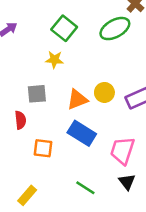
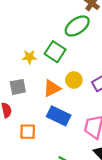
green square: (64, 28) -> (55, 52), moved

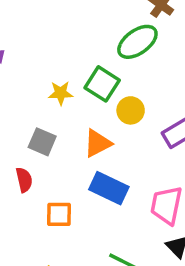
yellow circle: (74, 80) -> (131, 110), moved
gray square: (18, 87) -> (42, 142), turned 35

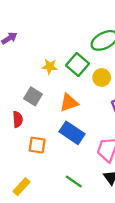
yellow circle: (131, 110) -> (102, 77), moved

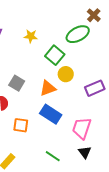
yellow star: (50, 66) -> (31, 36), moved
yellow circle: (102, 77) -> (66, 74), moved

